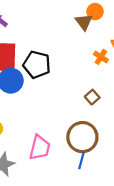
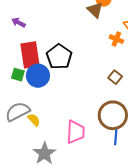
black pentagon: (37, 65) -> (59, 57), turned 30

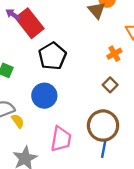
orange cross: (116, 39) -> (114, 54), moved, turned 32
red rectangle: (30, 55) -> (30, 23), moved, turned -36
blue circle: (38, 76) -> (44, 96), moved

